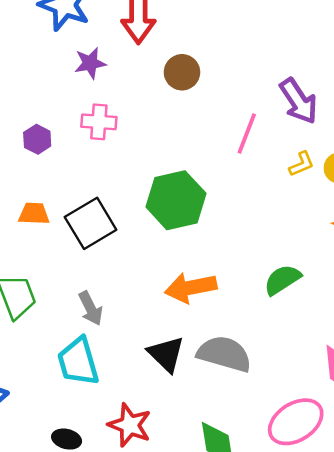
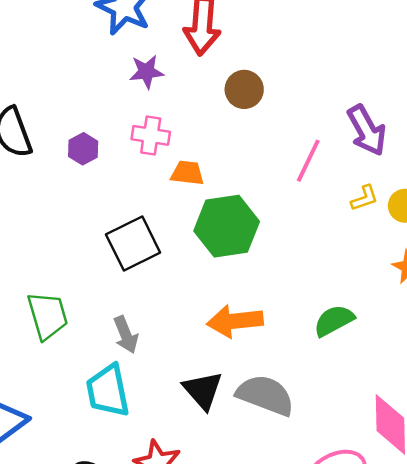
orange trapezoid: (34, 214) -> (187, 173), moved

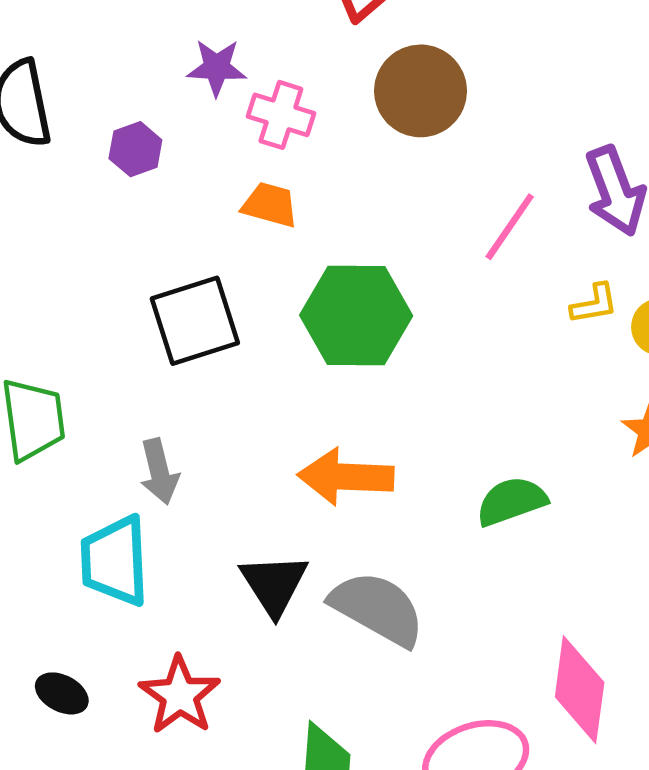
purple star: (146, 72) -> (217, 68), moved
brown circle: (244, 89) -> (421, 91), size x1.4
pink cross: (151, 135) -> (281, 115), moved
orange trapezoid: (187, 173) -> (270, 205), moved

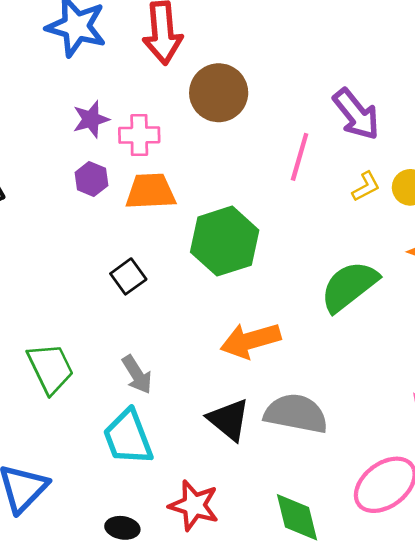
purple hexagon: (135, 149) -> (91, 179), moved
orange trapezoid: (270, 205) -> (151, 191), size x1.4
black square: (195, 321) -> (128, 276), size x0.6
green semicircle: (512, 501) -> (349, 286), moved, size x1.4

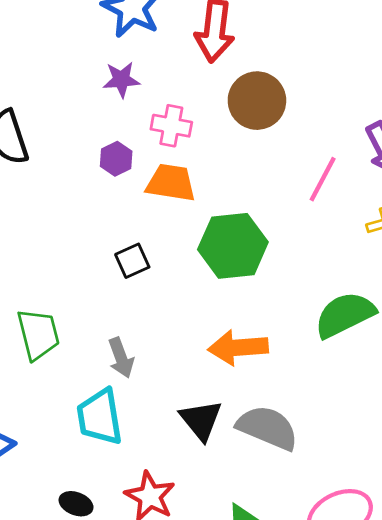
purple star: (91, 119) -> (121, 80), moved

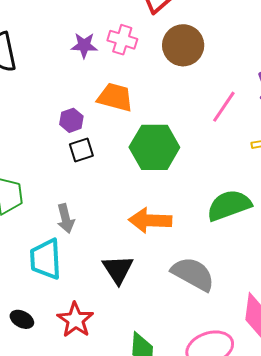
purple star: (121, 80) -> (84, 45), moved
pink cross: (171, 126) -> (122, 40), moved
purple hexagon: (116, 159) -> (71, 120), moved
gray semicircle: (268, 428) -> (193, 274), moved

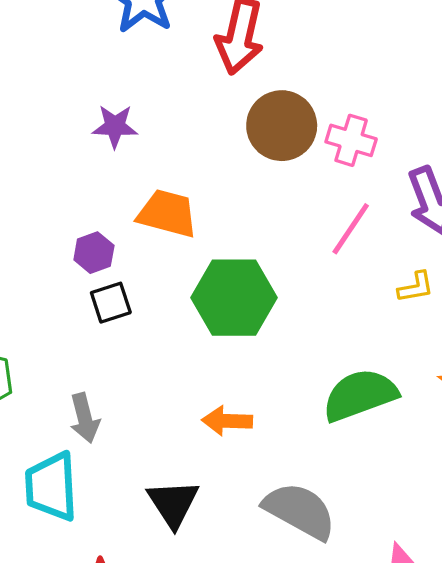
pink cross: (122, 40) -> (351, 140), moved
orange arrow: (150, 220) -> (227, 421), size x0.7

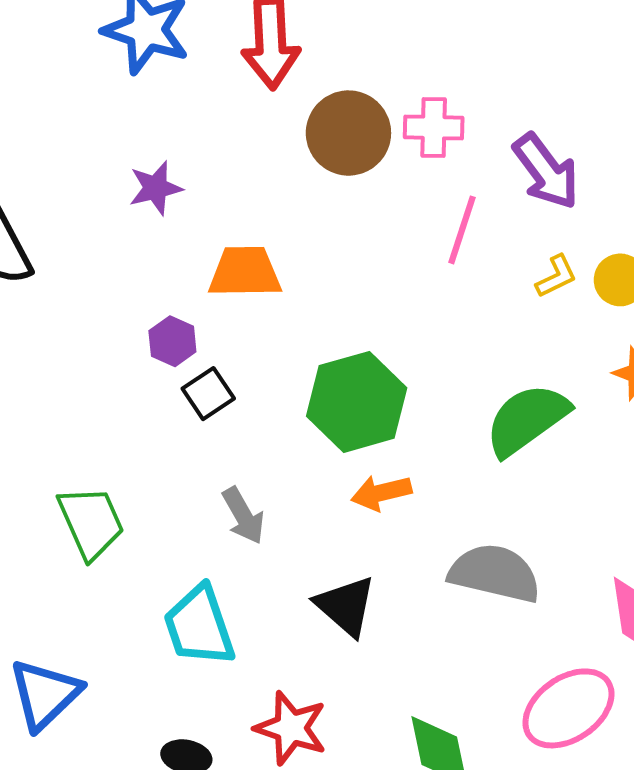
green hexagon: (234, 298) -> (357, 402), moved
gray arrow: (85, 418) -> (243, 516), moved

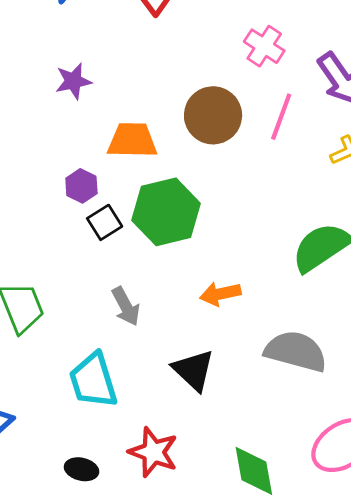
pink cross: (434, 127) -> (264, 46), turned 30
brown circle: (348, 133) -> (213, 115), moved
green hexagon: (357, 402) -> (166, 212), moved

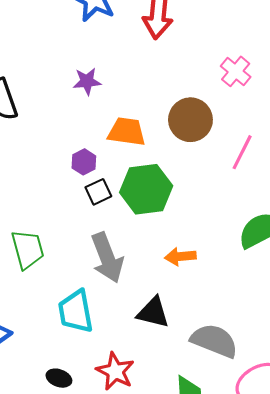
pink line: (281, 117) -> (242, 152), moved
gray arrow: (126, 306) -> (107, 258), size x1.6
gray semicircle: (296, 351) -> (214, 341), moved
black triangle: (194, 370) -> (153, 312), turned -36

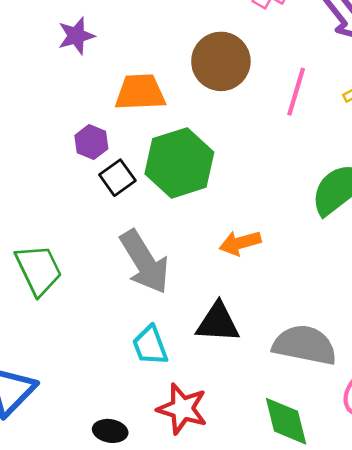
cyan trapezoid: (76, 311) -> (150, 345), moved, size x0.7

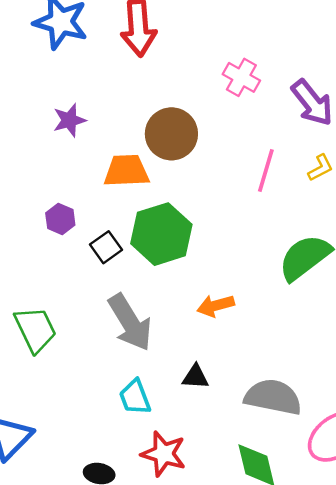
brown circle: (221, 61) -> (171, 134), moved
purple hexagon: (91, 142) -> (60, 219), moved
black triangle: (218, 323) -> (195, 377), size x0.7

